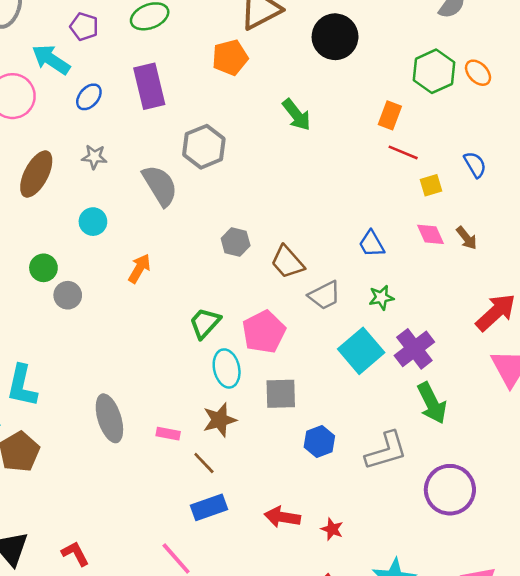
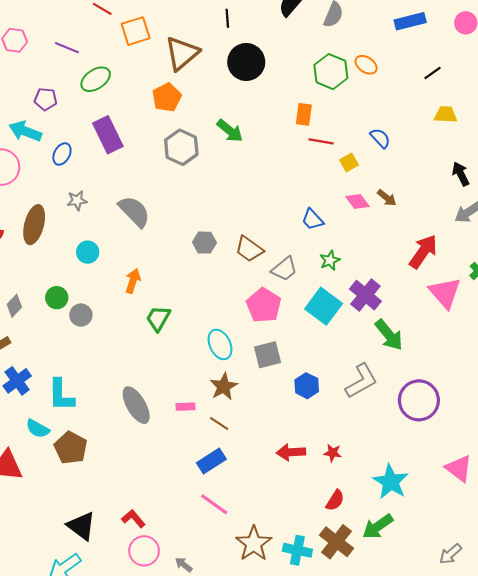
gray hexagon: (204, 147) -> (181, 147), moved
green trapezoid: (205, 323) -> (158, 318), moved
pink pentagon: (264, 332) -> (264, 305), moved
blue rectangle: (209, 507) -> (211, 461), moved

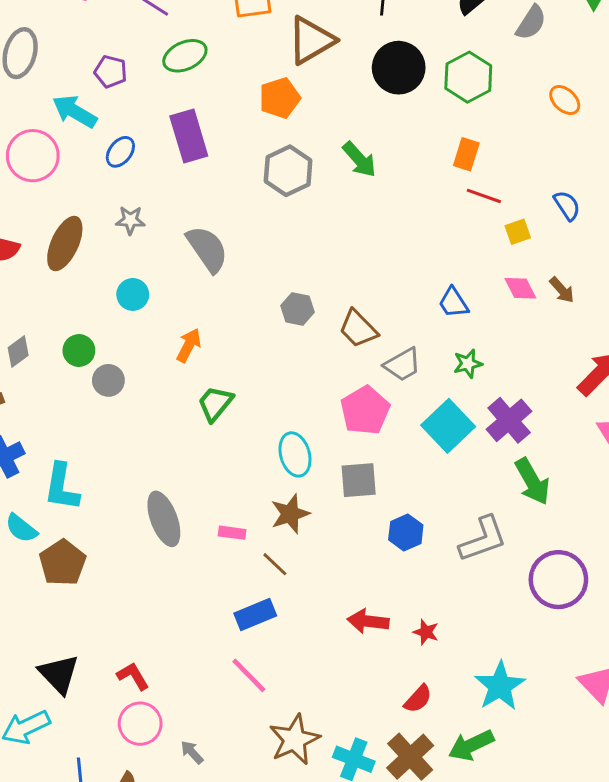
green hexagon: (331, 72) -> (468, 77), moved

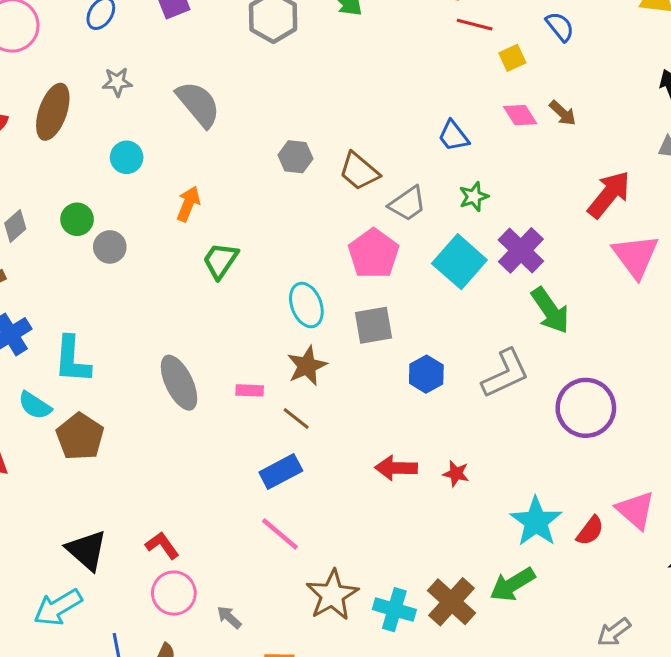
red semicircle: (418, 699) -> (590, 531), moved

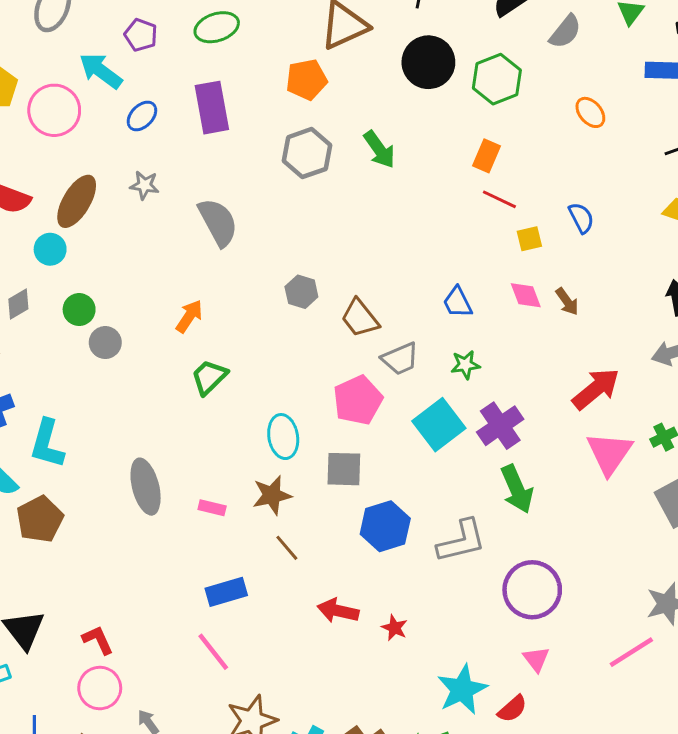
cyan circle: (127, 157) -> (50, 249), moved
blue hexagon: (426, 374) -> (385, 526), size x1.4
brown line: (296, 418) -> (287, 548), moved
pink triangle: (636, 510) -> (536, 659), moved, size x0.7

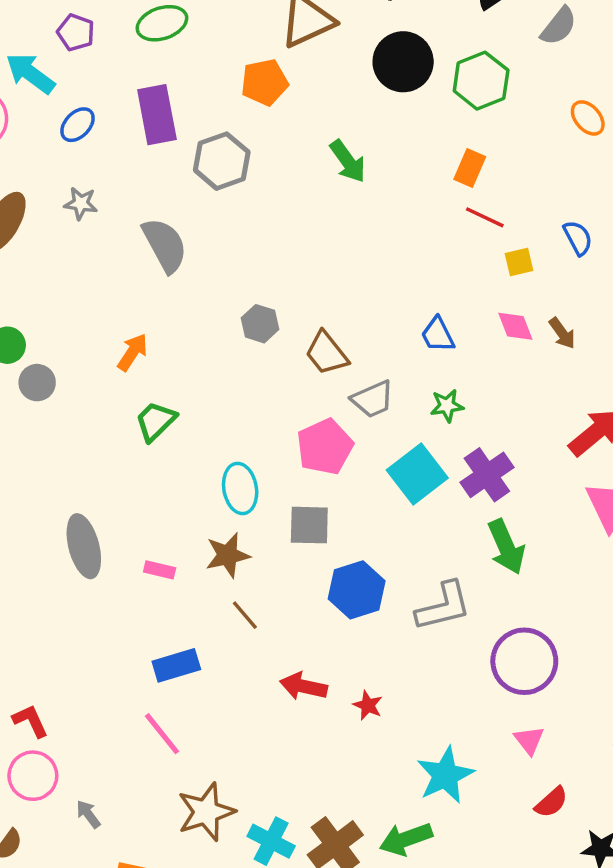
gray hexagon: (307, 153) -> (222, 161), moved
red semicircle: (512, 709) -> (551, 802), moved

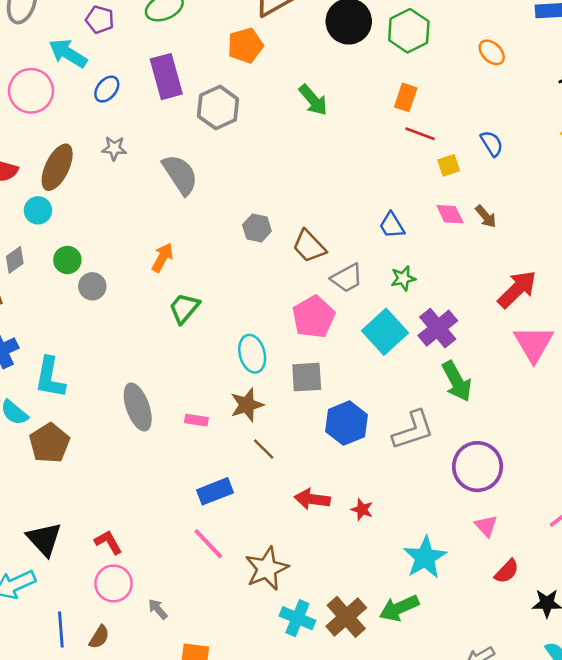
brown star: (206, 812) -> (267, 568), moved

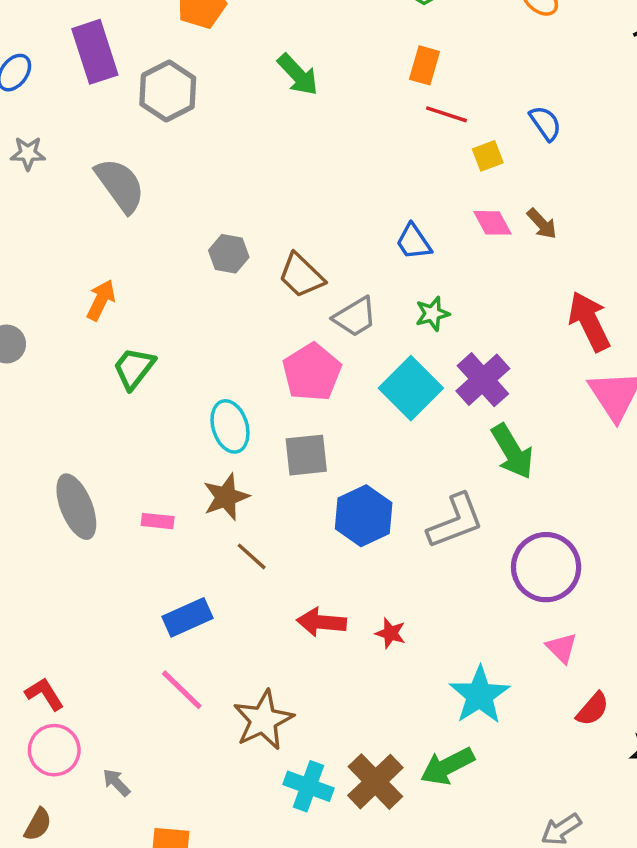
red arrow: (517, 289) -> (589, 321), turned -69

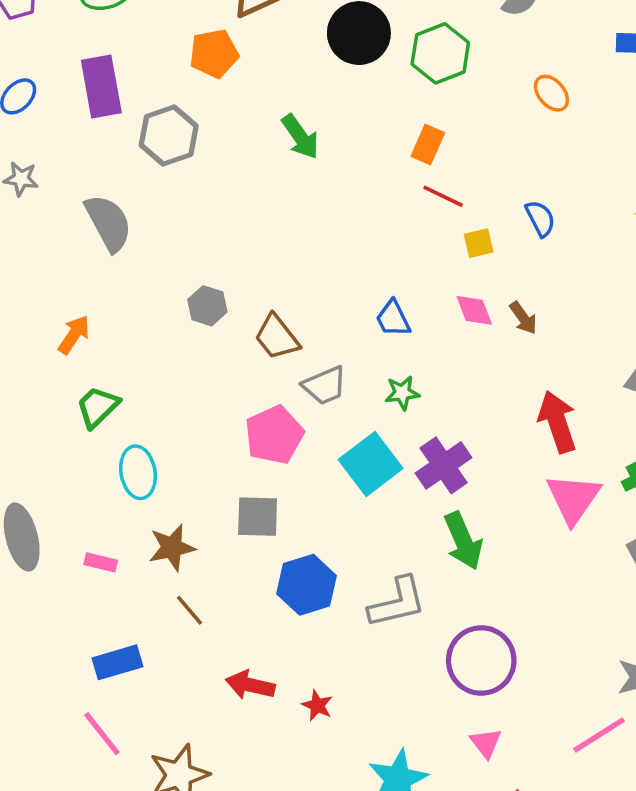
cyan ellipse: (230, 426) -> (138, 472), moved

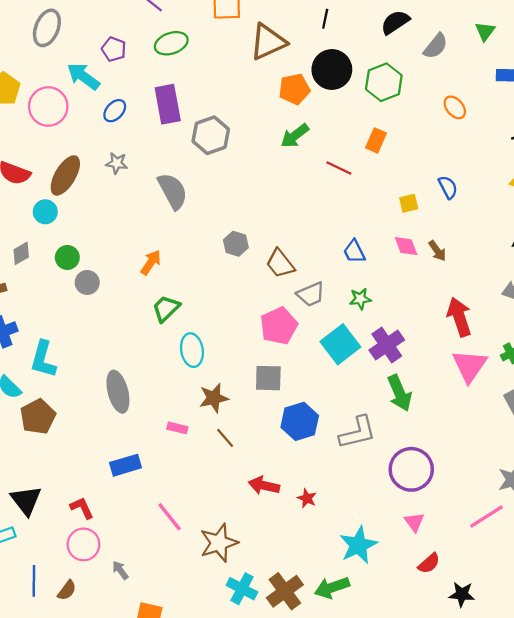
orange pentagon: (214, 53) -> (294, 89), moved
green arrow: (300, 137) -> (295, 136), turned 88
red line: (443, 196) -> (339, 168), moved
pink rectangle: (101, 562) -> (177, 428), moved
blue rectangle: (117, 662) -> (125, 465), moved

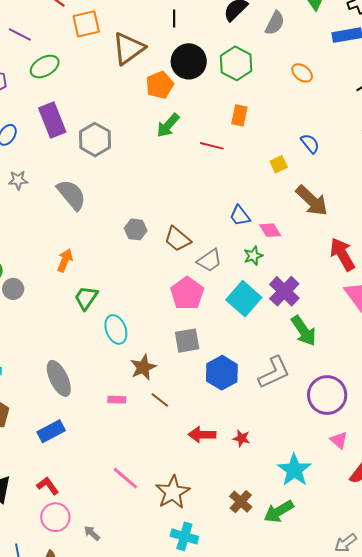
pink diamond: (406, 246) -> (270, 230), moved
brown arrow: (437, 251) -> (312, 201), size x1.8
blue rectangle: (125, 465) -> (51, 431), moved
cyan cross: (242, 589) -> (184, 536), moved
brown cross: (285, 591) -> (241, 502), moved, size x0.7

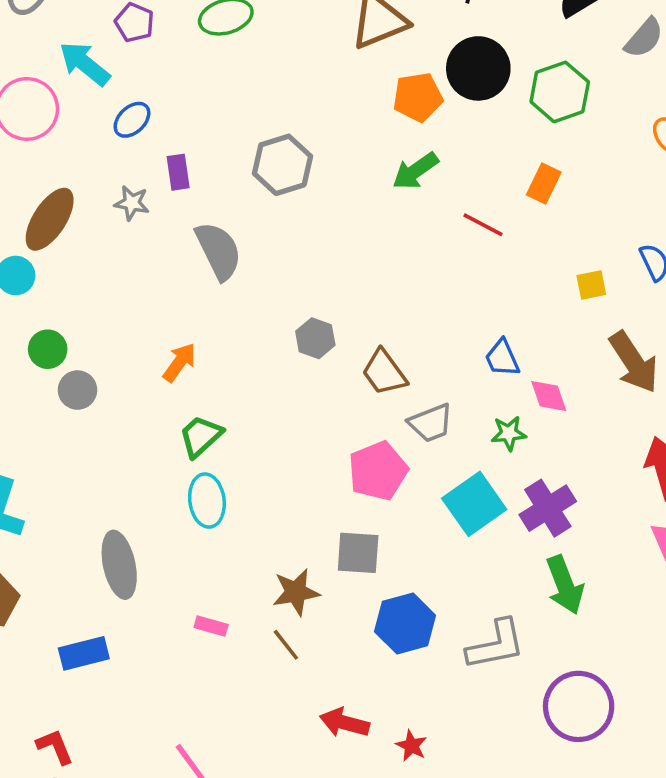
purple rectangle: (52, 120) -> (178, 172), moved, size x0.6
cyan ellipse: (116, 329) -> (207, 501), moved
brown star: (143, 367) -> (296, 592), moved

